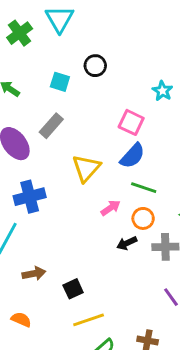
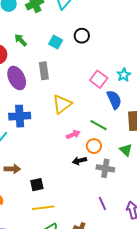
cyan star: (162, 91) -> (124, 75), moved
gray rectangle: (51, 126) -> (44, 71), turned -60
blue semicircle: (132, 156) -> (114, 100), moved, turned -78

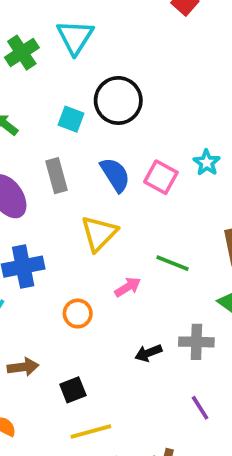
black circle: (82, 36) -> (118, 100), size x1.6
blue semicircle: (114, 100) -> (115, 175), moved
orange circle: (94, 146) -> (78, 314), moved
black arrow: (80, 161) -> (148, 353), moved

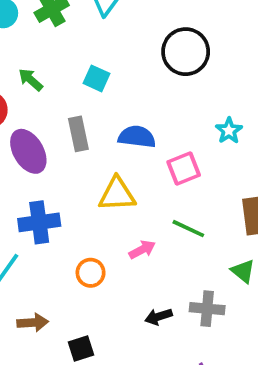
black circle: (118, 100) -> (186, 52), moved
blue semicircle: (115, 175) -> (137, 137), turned -54
pink square: (161, 177) -> (184, 168), moved, turned 36
yellow triangle: (99, 233) -> (117, 194), turned 39

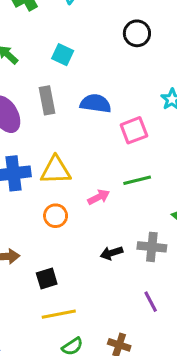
black circle: (186, 52) -> (137, 33), size x0.7
yellow triangle: (117, 194) -> (56, 170), moved
green line: (188, 229) -> (137, 180), turned -40

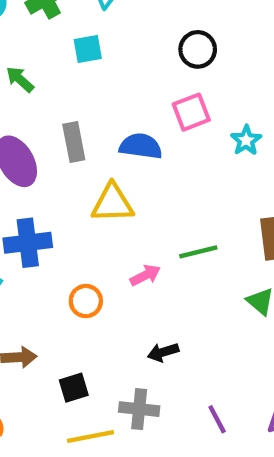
cyan square: (63, 55) -> (88, 49), moved, turned -35
pink square: (134, 130) -> (191, 112), moved
yellow triangle: (56, 170) -> (113, 203), moved
gray cross: (152, 247) -> (139, 409), moved

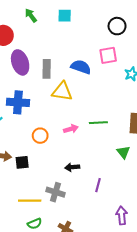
green arrow: (20, 79) -> (31, 15), moved
gray rectangle: (74, 142) -> (47, 69), moved
black square: (74, 388) -> (22, 162), moved
purple line: (217, 419) -> (98, 185), moved, turned 32

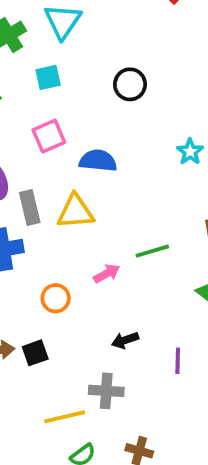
black circle: (117, 26) -> (130, 84), moved
pink square: (108, 55) -> (49, 136), moved
gray rectangle: (47, 69) -> (30, 208), moved

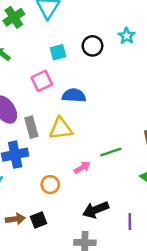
cyan square: (48, 77) -> (58, 52), moved
cyan star: (190, 152) -> (127, 36), moved
black arrow: (125, 340) -> (96, 210), size x1.5

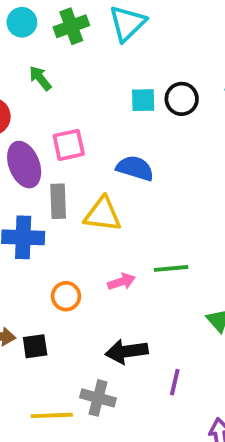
cyan square: (58, 52) -> (143, 100), moved
pink square: (42, 81) -> (69, 145), moved

